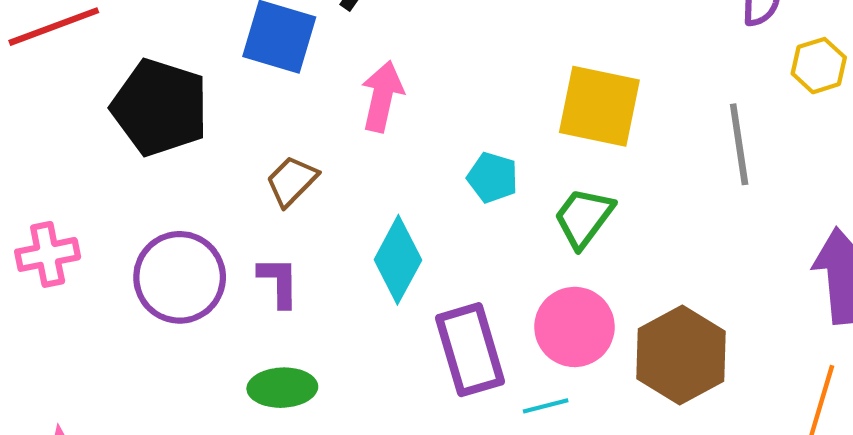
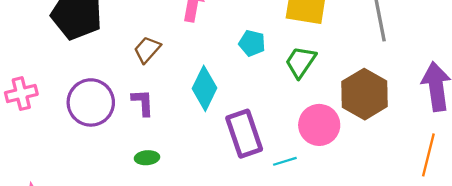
pink circle: (574, 327) -> (319, 125), moved
brown hexagon: (681, 355) -> (364, 94), moved
green ellipse: (282, 388) -> (147, 158), size x0.7

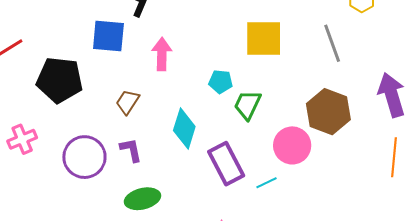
green trapezoid: (301, 62) -> (247, 105), moved
pink cross: (21, 94) -> (22, 139), moved
green ellipse: (147, 158) -> (142, 199), size x1.6

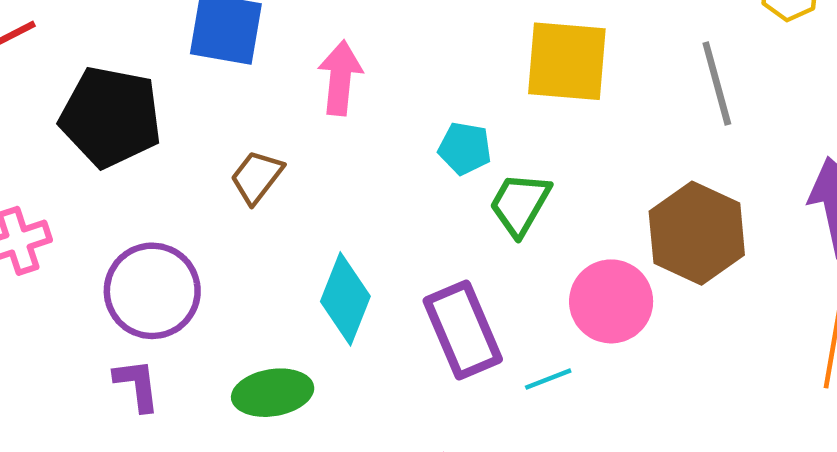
cyan diamond: (184, 129) -> (345, 299), moved
purple L-shape: (131, 150) -> (137, 385), moved

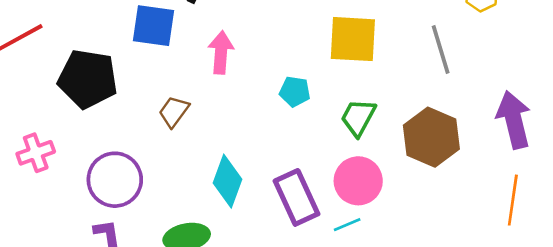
green trapezoid: (520, 204) -> (358, 117), moved
pink circle: (611, 301) -> (358, 181), moved

